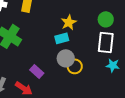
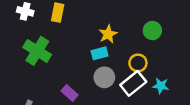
white rectangle: (106, 42) -> (133, 83), moved, turned 45
yellow circle: (75, 66) -> (138, 63), moved

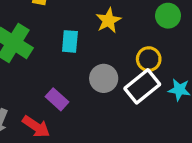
cyan rectangle: (100, 53) -> (70, 41), moved, turned -70

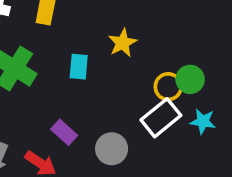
green circle: (168, 16) -> (190, 79), moved
gray circle: (104, 78) -> (112, 149), moved

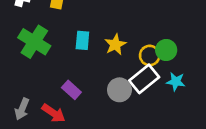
yellow star: (123, 43) -> (115, 45), moved
gray circle: (112, 149) -> (119, 90), moved

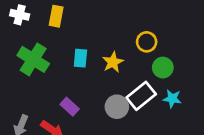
yellow circle: (150, 55) -> (147, 42), moved

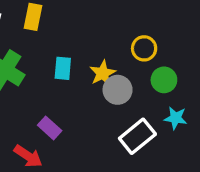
white rectangle: (141, 96) -> (137, 136), moved
gray circle: (117, 107) -> (118, 90), moved

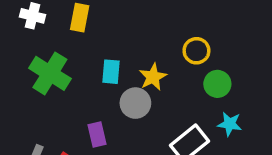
gray circle: (118, 90) -> (135, 103), moved
purple rectangle: (50, 128) -> (97, 134), turned 35

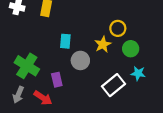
green cross: (50, 73) -> (27, 66), moved
yellow star: (153, 77) -> (103, 44), moved

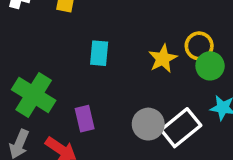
yellow circle: (118, 28) -> (199, 46), moved
gray circle: (80, 60) -> (148, 124), moved

